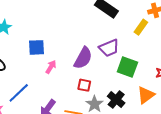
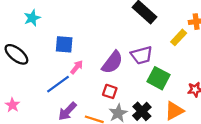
blue line: (19, 93) -> (58, 84), moved

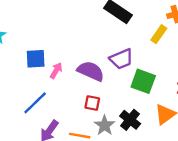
purple semicircle: (112, 62) -> (91, 71), turned -95
pink arrow: (77, 67) -> (56, 71), moved

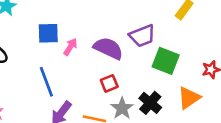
blue line: (35, 103) -> (46, 82), turned -68
red square: (92, 103) -> (109, 83), turned -35

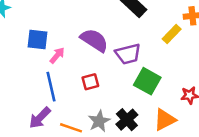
purple semicircle: (108, 48) -> (94, 40), moved
blue line: (46, 82) -> (51, 87), moved
red square: (109, 83) -> (90, 82), moved

